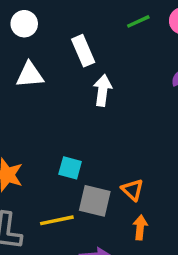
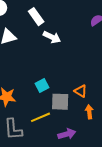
white arrow: (103, 90) -> (52, 37), turned 120
cyan square: (70, 168) -> (42, 86), turned -32

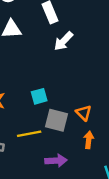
white arrow: (52, 37) -> (63, 41), turned 96

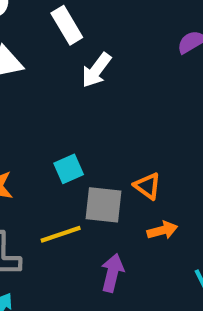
orange arrow: (89, 140) -> (162, 230), turned 77
purple arrow: (56, 161) -> (112, 273), turned -65

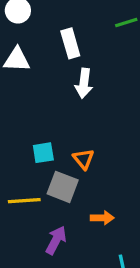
white arrow: (96, 70) -> (84, 83), turned -44
orange triangle: (147, 186) -> (83, 159), moved

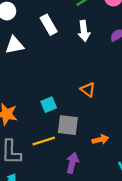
white arrow: (84, 83) -> (84, 31), moved
orange triangle: (83, 159) -> (88, 90), moved

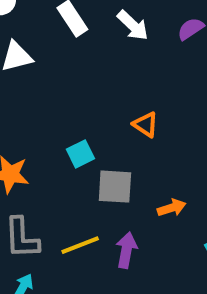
white arrow: (84, 31) -> (133, 25), turned -36
yellow line: (44, 141) -> (80, 245), moved

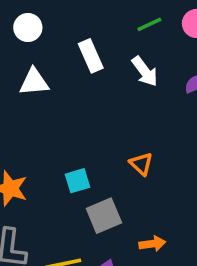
gray square: (115, 187) -> (104, 216), turned -36

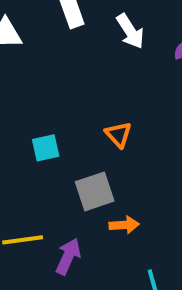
gray square: (104, 216) -> (95, 191), moved

